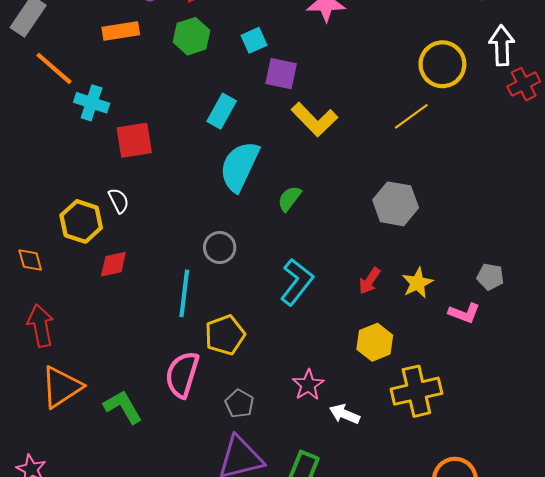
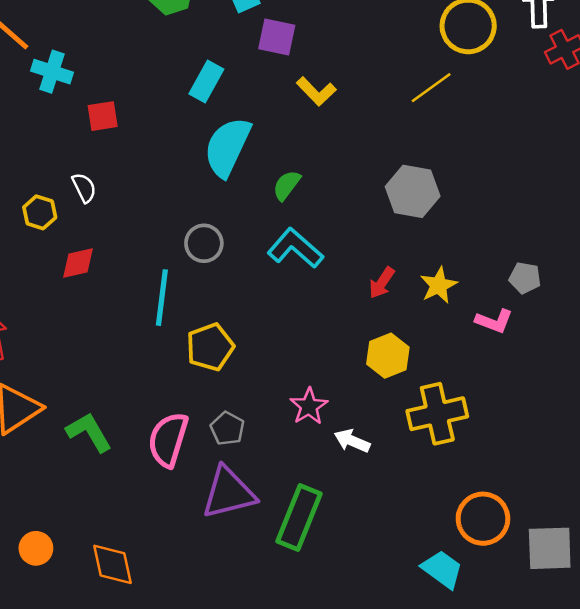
yellow L-shape: (314, 119) -> (316, 91), size x0.7
red square: (134, 140) -> (103, 116), size x0.7
yellow hexagon: (81, 221) -> (40, 212), size x0.7
cyan L-shape: (297, 282) -> (295, 248), moved, turned -87
pink semicircle: (182, 375) -> (168, 440), moved

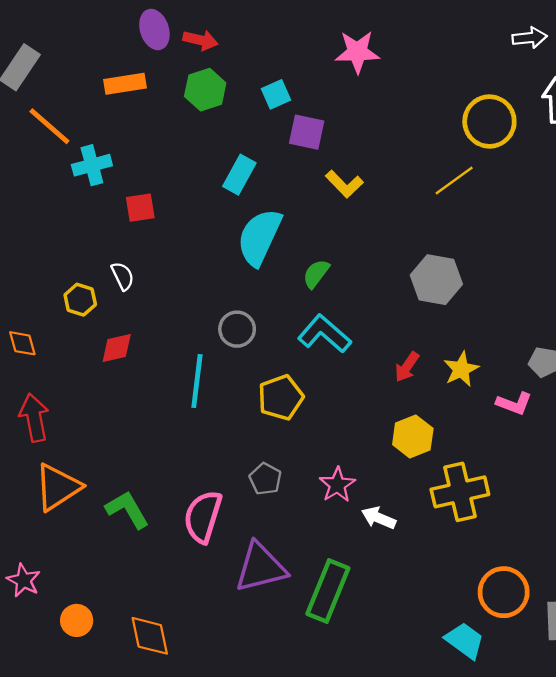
cyan cross: (52, 72) -> (92, 165), turned -33
yellow pentagon: (210, 347) -> (281, 398), moved
gray pentagon: (227, 429) -> (265, 479), moved

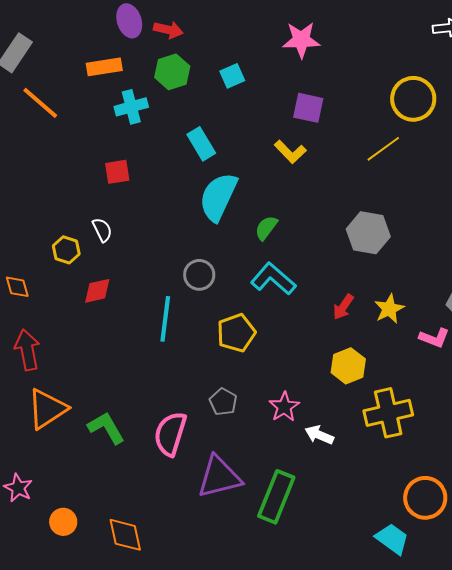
purple square: (307, 132) -> (308, 108), moved
cyan cross: (92, 165) -> (131, 107), moved
cyan rectangle: (239, 175) -> (201, 144), turned -60

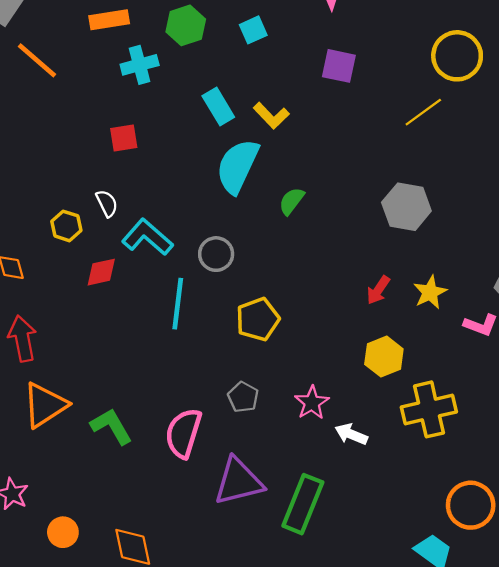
yellow L-shape: (290, 152) -> (271, 116), moved
cyan L-shape: (273, 279) -> (147, 237), moved

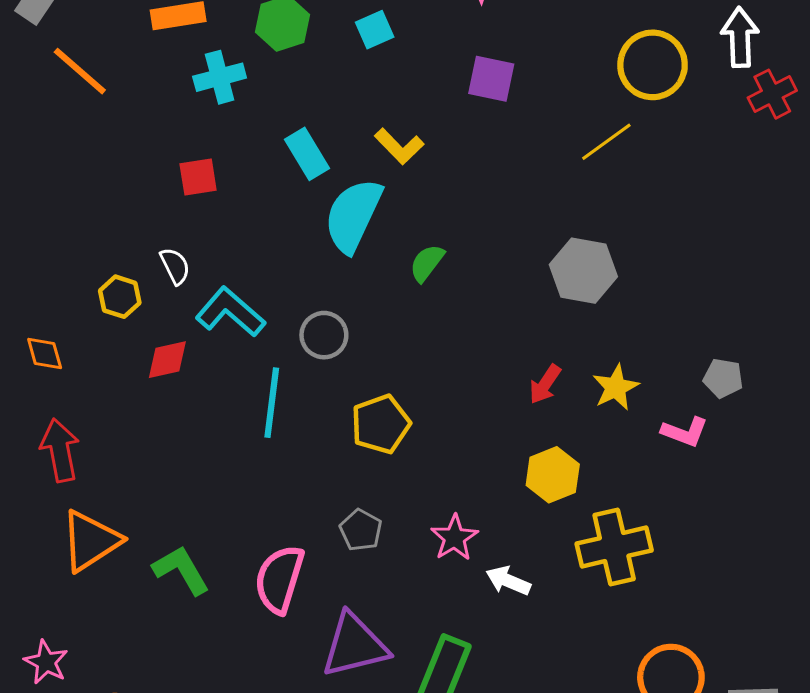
cyan rectangle: (218, 107) -> (307, 154), moved

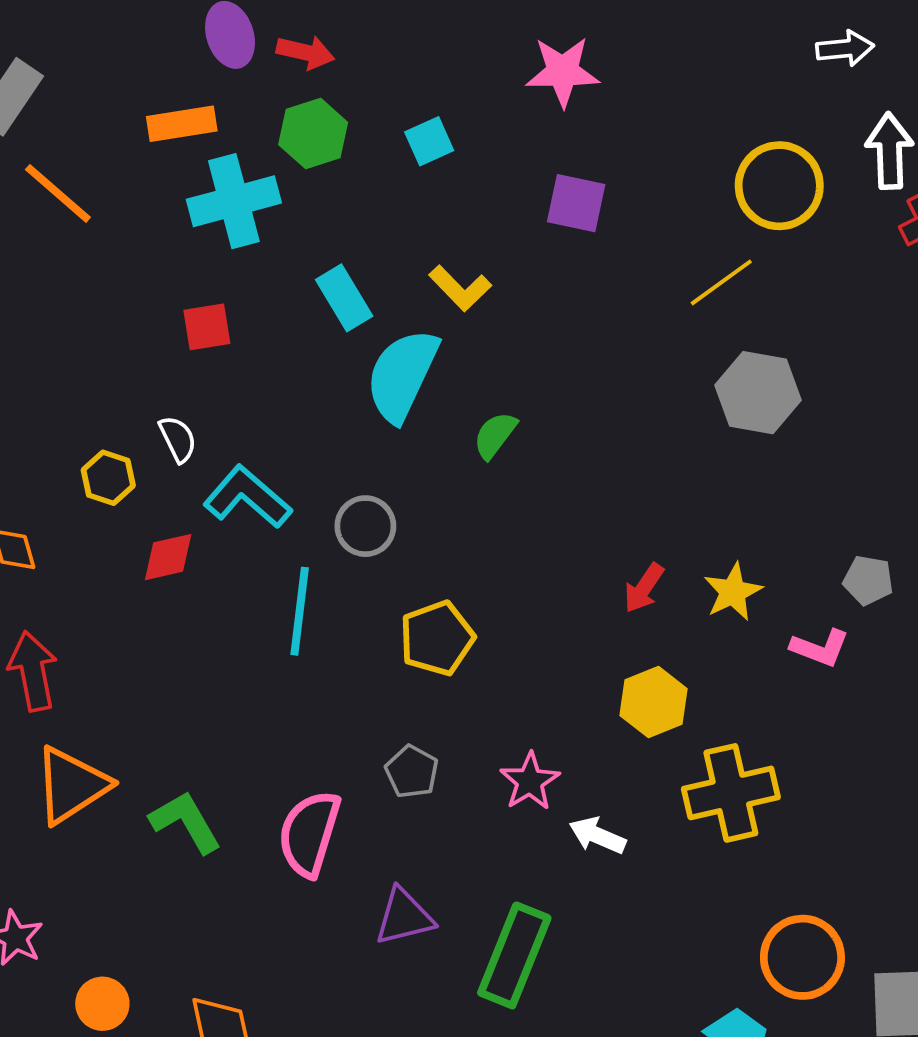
cyan cross: (220, 77) -> (234, 201), size x1.4
gray hexagon: (583, 271) -> (758, 393), moved
purple triangle: (355, 645) -> (404, 917), size x0.7

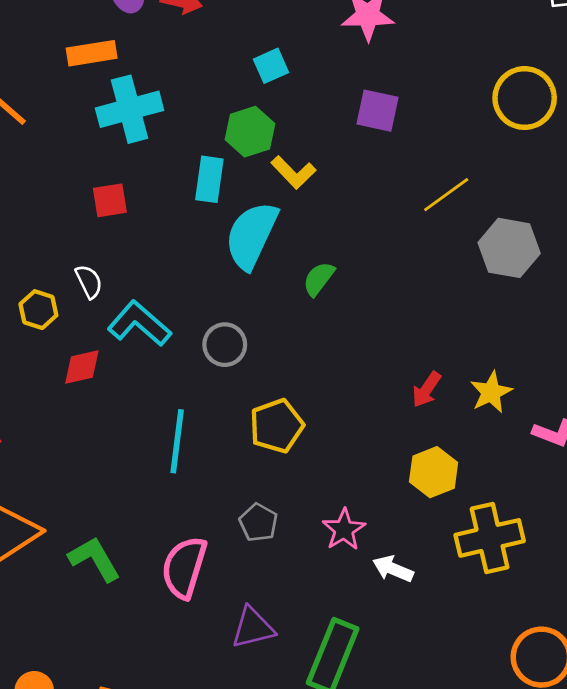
green hexagon: (313, 134) -> (250, 132), moved
yellow line: (721, 282) -> (446, 195), moved
cyan rectangle: (344, 298) -> (209, 179), turned 39
cyan line: (300, 611) -> (177, 441), moved

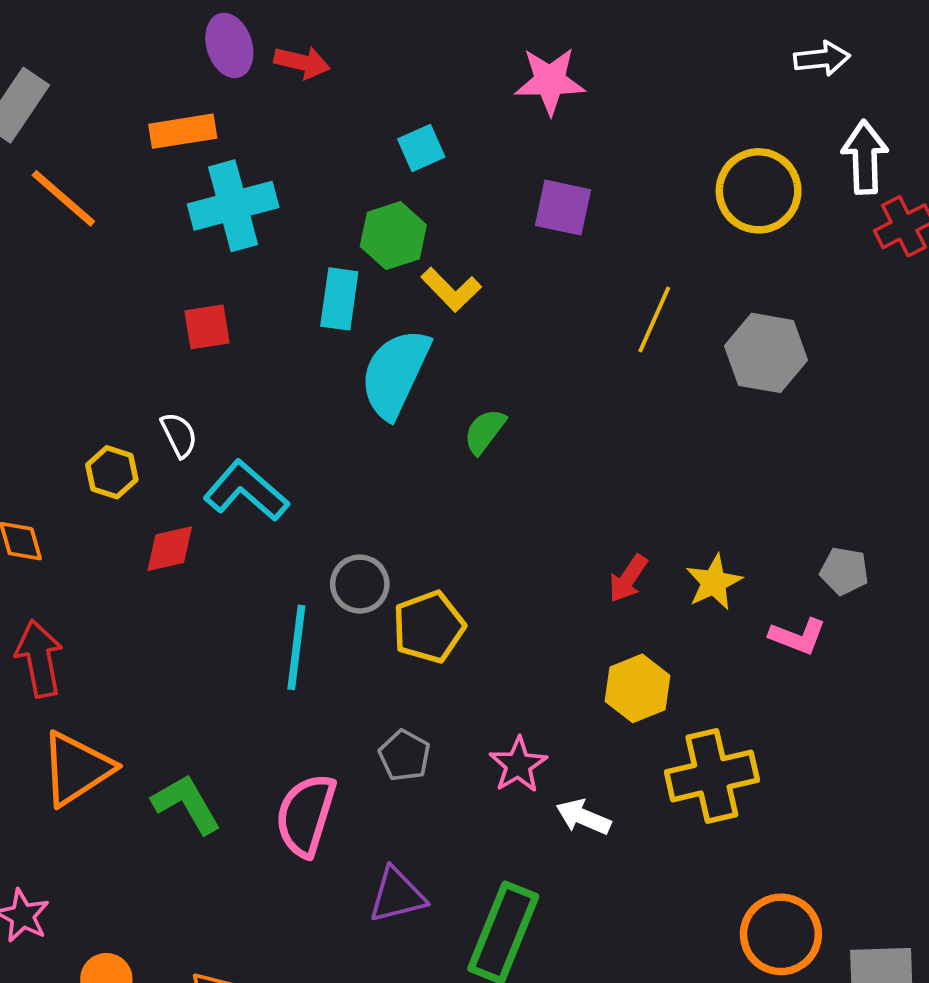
yellow line: (446, 195) -> (654, 319), turned -30
gray hexagon: (509, 248) -> (766, 353), moved
gray circle: (225, 345) -> (360, 584), moved

